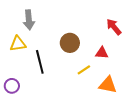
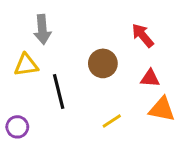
red arrow: (114, 27) -> (143, 35), moved
yellow line: (84, 70) -> (112, 121), moved
orange triangle: (108, 85) -> (162, 109), moved

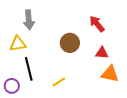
black line: (59, 91) -> (29, 69), moved
yellow line: (112, 121) -> (59, 82), moved

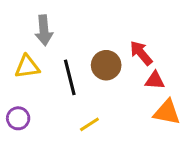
red arrow: (97, 24) -> (141, 53), moved
black line: (29, 69) -> (70, 77), moved
purple circle: (12, 86) -> (18, 118), moved

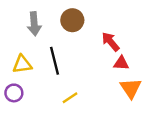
brown circle: (106, 65) -> (72, 20), moved
yellow triangle: (27, 67) -> (22, 64), moved
orange triangle: (167, 112) -> (131, 88), turned 45

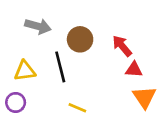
brown circle: (72, 20) -> (80, 39), moved
gray arrow: (34, 24) -> (38, 26), turned -70
yellow line: (70, 98) -> (77, 108), turned 56

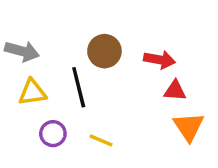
gray arrow: (38, 26) -> (22, 51), moved
red arrow: (122, 46) -> (159, 60), turned 140
purple circle: (16, 102) -> (53, 134), moved

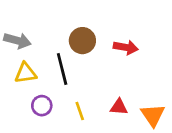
red triangle: (175, 91) -> (119, 107), moved
orange triangle: (189, 127) -> (153, 115), moved
yellow line: (101, 140) -> (80, 111), turned 48

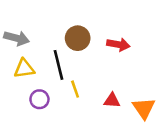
yellow line: (80, 111) -> (75, 89), moved

